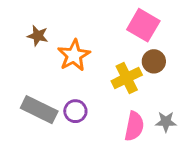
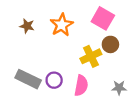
orange star: (74, 55) -> (62, 25), moved
pink semicircle: (134, 126) -> (81, 86), moved

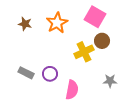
gray rectangle: (28, 79) -> (26, 73), size x0.7
pink semicircle: (81, 86) -> (72, 90), moved

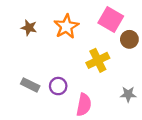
brown circle: (102, 41) -> (129, 39), moved

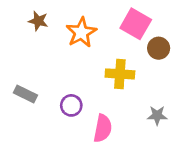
brown star: (29, 28) -> (38, 21), moved
yellow cross: (98, 60) -> (120, 74), turned 30
gray rectangle: (30, 85) -> (25, 94), moved

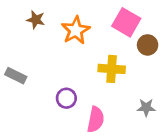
gray rectangle: (25, 94) -> (16, 76), moved

